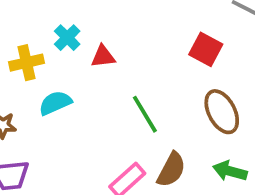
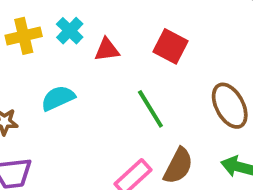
red square: (206, 49) -> (171, 46), moved
yellow cross: (26, 63) -> (24, 36), moved

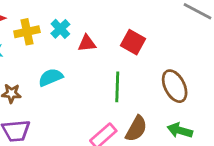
green line: (150, 109) -> (117, 87), turned 32

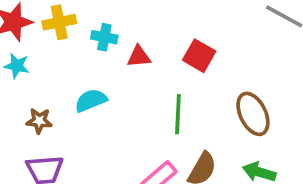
cyan cross: (60, 29) -> (104, 37), turned -36
yellow cross: (27, 32) -> (59, 22), moved

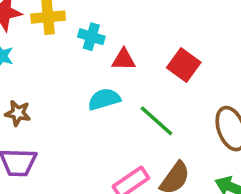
cyan semicircle: (91, 100) -> (104, 99), moved
green line: (178, 114) -> (157, 121), turned -57

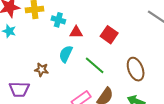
cyan semicircle: (104, 99) -> (66, 54), turned -48
brown star: (18, 113) -> (42, 70), moved

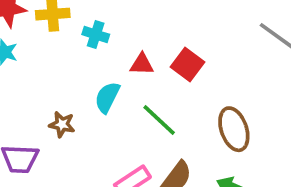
red triangle: (76, 32) -> (142, 64), moved

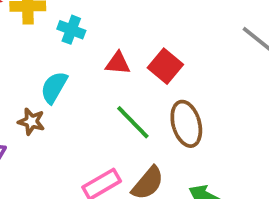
cyan semicircle: (107, 97) -> (54, 87), moved
brown ellipse: (234, 129) -> (186, 124), moved

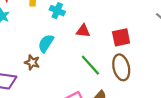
red square: (165, 66) -> (121, 37), moved, turned 36

